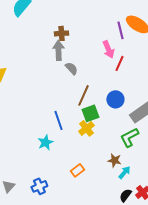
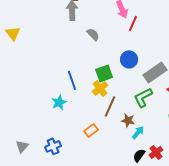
gray semicircle: (71, 68) -> (93, 34), moved
brown line: (83, 95) -> (110, 106), moved

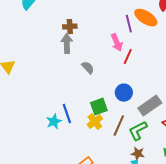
cyan star: (59, 102) -> (54, 122), moved
brown line: (110, 106) -> (119, 126), moved
brown star: (128, 120) -> (138, 154), moved

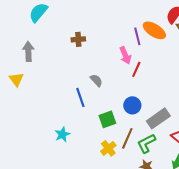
gray arrow: (67, 44) -> (28, 51), moved
blue line: (67, 114) -> (80, 97), moved
yellow cross: (95, 122) -> (108, 148), moved

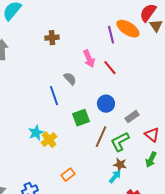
pink arrow: (125, 55) -> (89, 59), moved
red line: (136, 69) -> (110, 68), turned -63
gray rectangle: (158, 118) -> (132, 117), size x0.6
yellow cross: (108, 148) -> (49, 140), moved

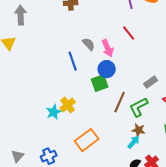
pink arrow: (89, 59) -> (108, 48), moved
blue circle: (106, 104) -> (107, 69), moved
cyan star: (36, 133) -> (54, 112), moved
orange rectangle: (68, 175) -> (87, 140), size x1.6

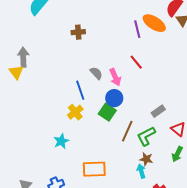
gray arrow: (21, 15) -> (23, 57), moved
green square: (100, 83) -> (107, 112), turned -36
yellow cross: (68, 105) -> (75, 112), moved
orange rectangle: (87, 140) -> (94, 169), turned 35
cyan arrow: (134, 142) -> (141, 171), turned -56

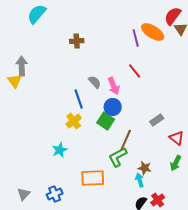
green L-shape: (146, 136) -> (118, 157), moved

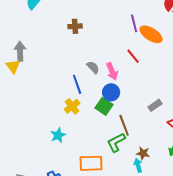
orange ellipse: (153, 32) -> (151, 34), moved
brown line: (126, 140) -> (124, 125), turned -45

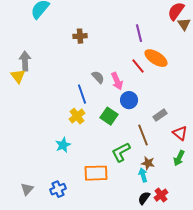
orange ellipse: (151, 34) -> (156, 58), moved
blue circle: (111, 92) -> (129, 100), moved
brown line: (124, 125) -> (143, 135), moved

